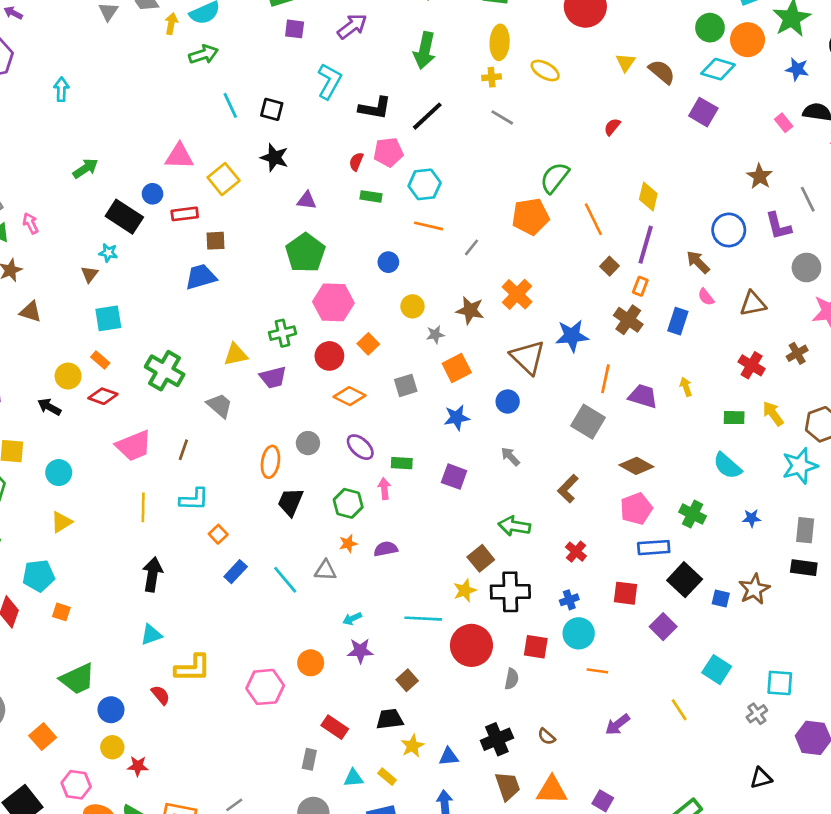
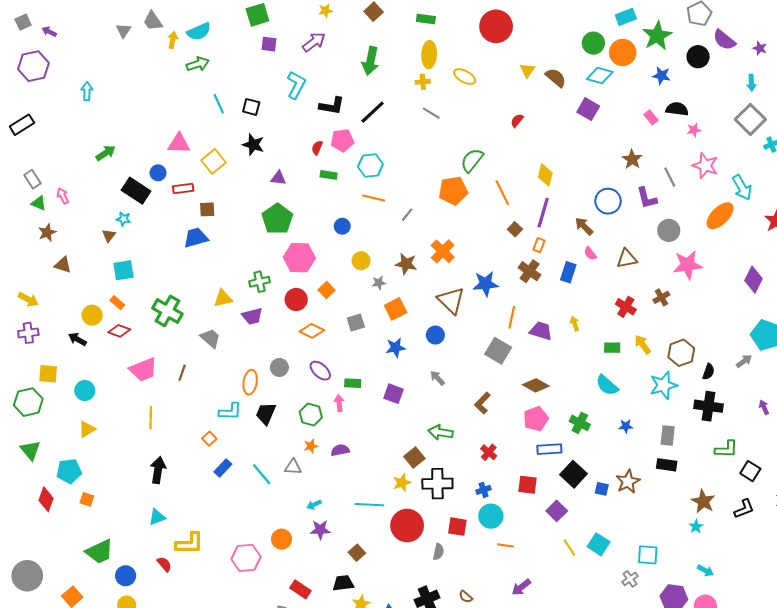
cyan L-shape: (194, 499) -> (230, 411), moved
yellow line: (679, 710) -> (569, 547), moved

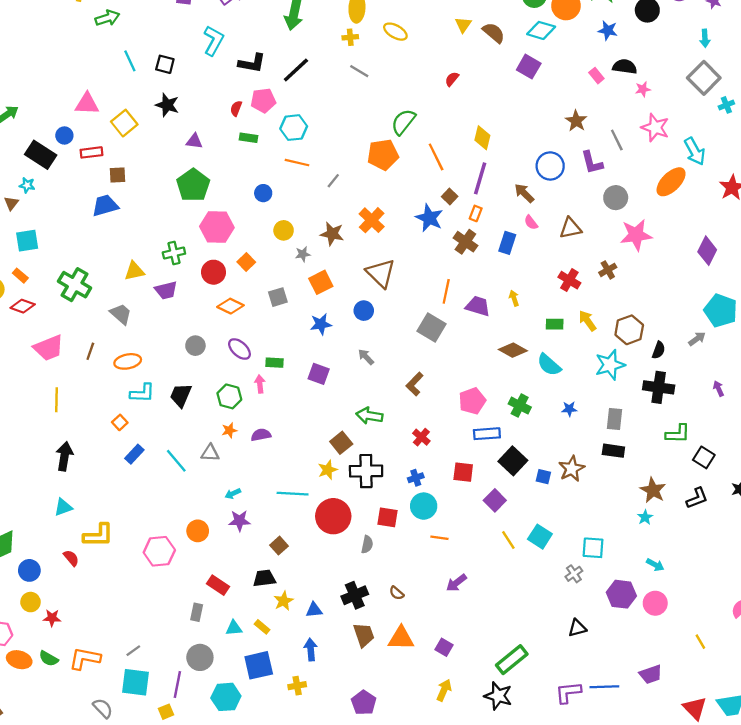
blue star: (486, 284) -> (429, 218), moved, turned 30
orange ellipse: (250, 382) -> (128, 361), moved, turned 70
brown diamond: (536, 385) -> (513, 350), moved

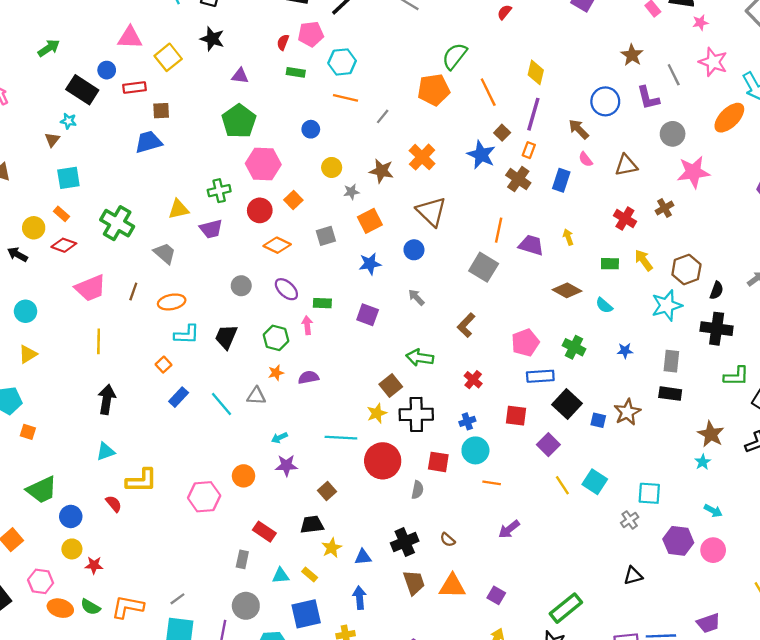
cyan semicircle: (549, 365) -> (604, 305), size x0.7

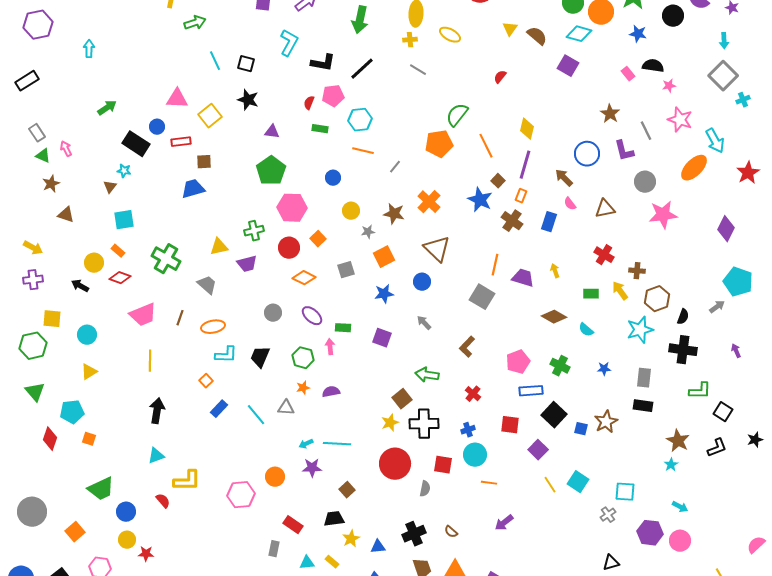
brown cross: (664, 208) -> (637, 271), moved, turned 35
cyan line: (341, 438) -> (337, 444), moved

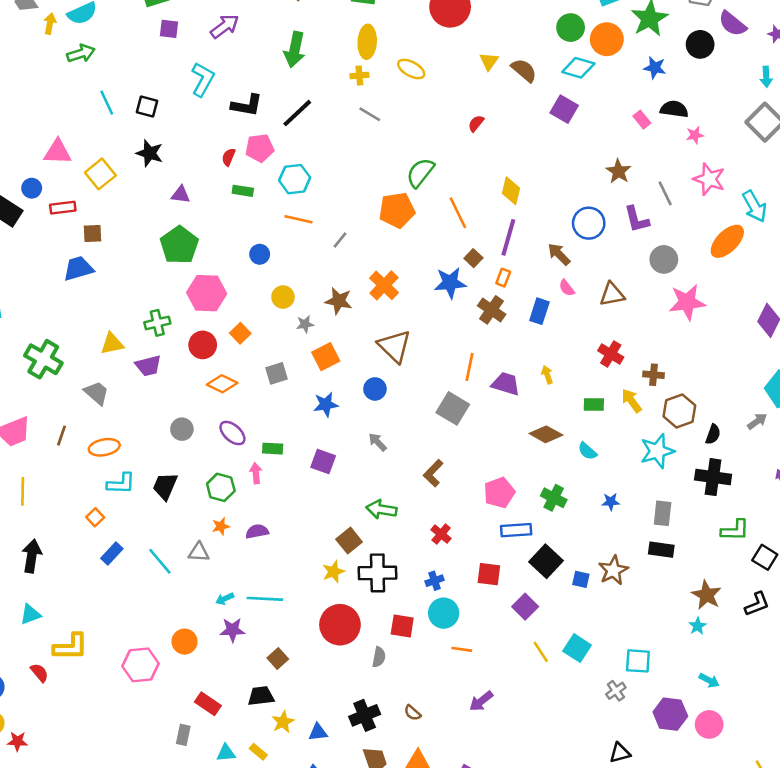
blue star: (480, 200) -> (450, 283), turned -30

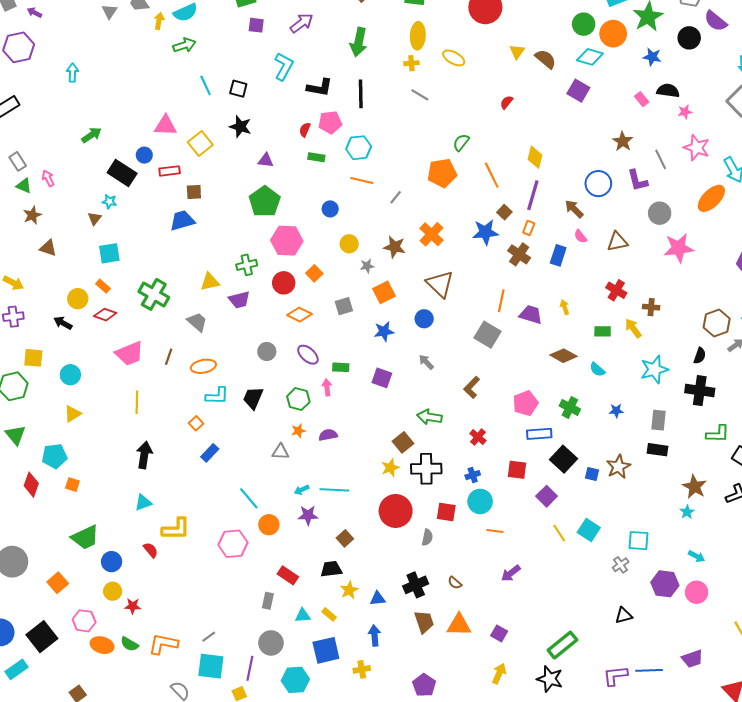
black line: (297, 113) -> (361, 94), turned -48
green semicircle: (420, 173) -> (461, 142), size x0.7
brown hexagon: (679, 411) -> (717, 323), moved
cyan line: (160, 561) -> (249, 498), moved

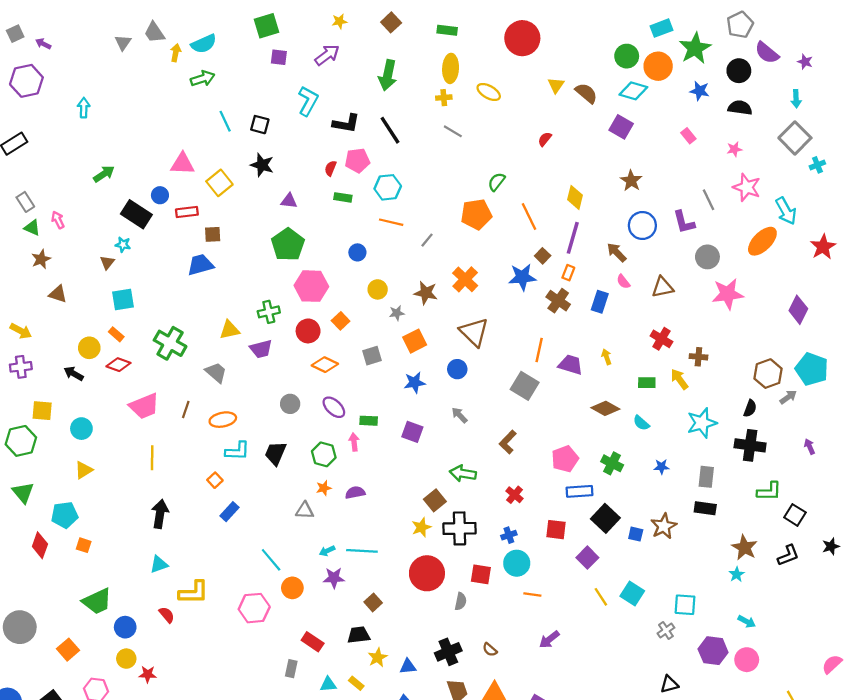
black semicircle: (668, 91) -> (740, 108), moved
black line: (361, 94) -> (390, 130), turned -32
brown star: (623, 141) -> (631, 181), moved

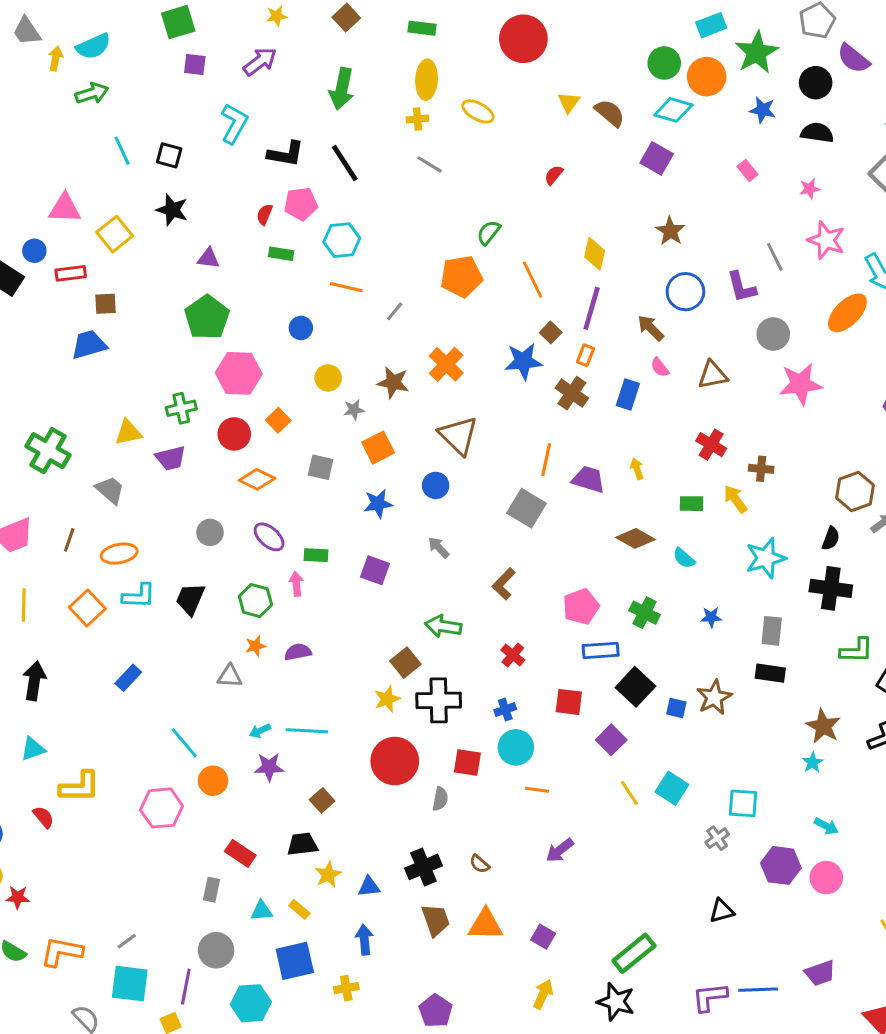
gray square: (372, 356) -> (321, 467), turned 30
orange square: (215, 480) -> (87, 608), moved, size x1.6

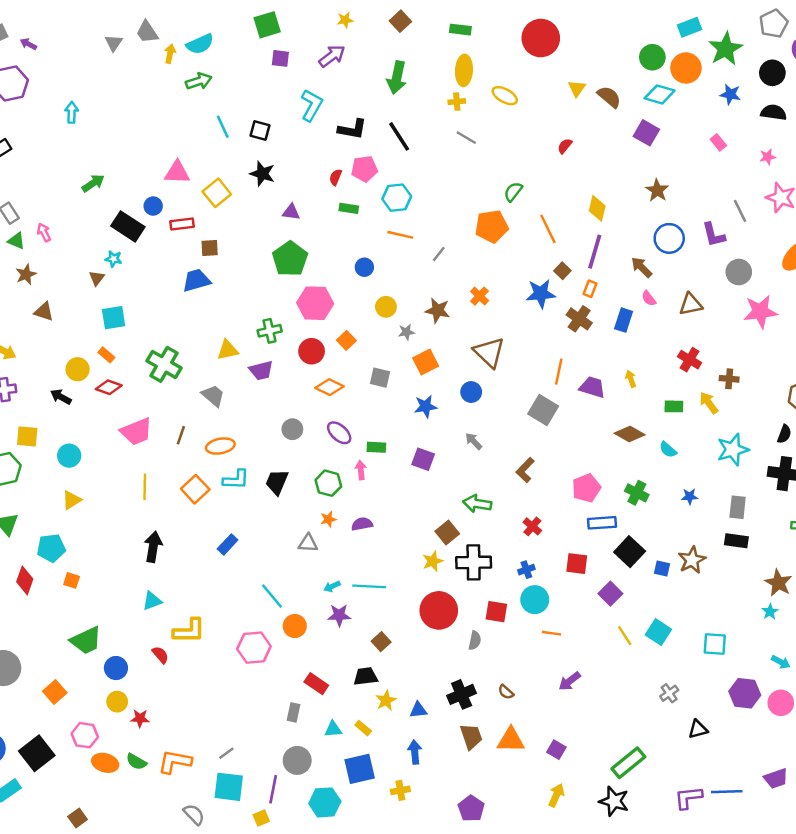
orange cross: (446, 364) -> (480, 296), size x0.7
gray cross: (717, 838) -> (669, 693), moved

